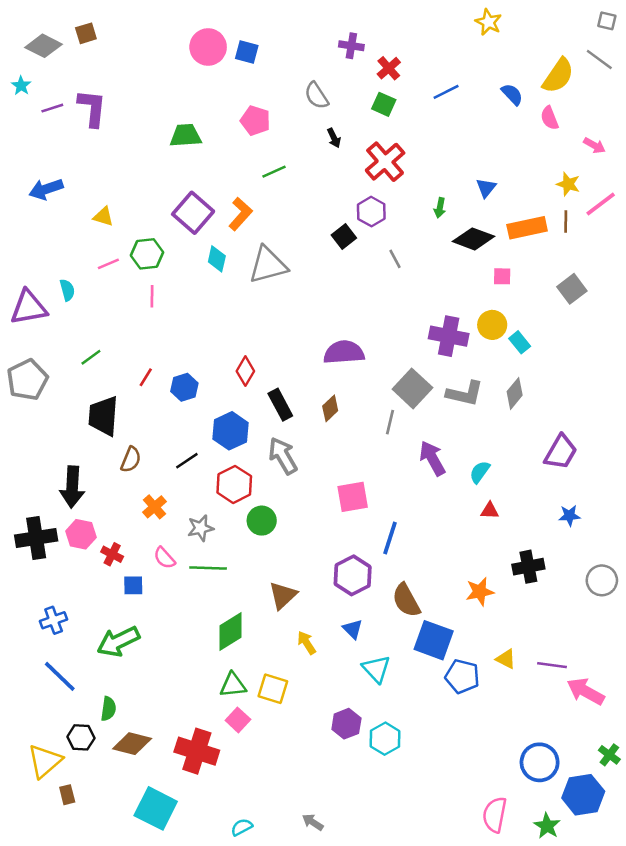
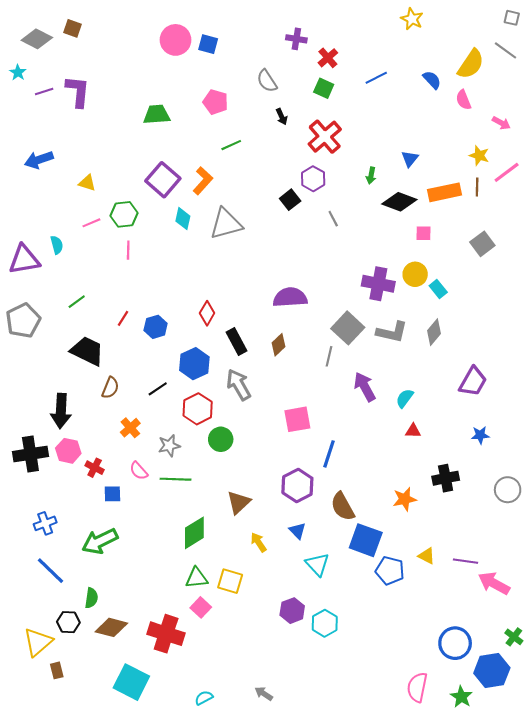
brown square: (86, 33) -> (73, 28), turned 36
black trapezoid: (103, 416) -> (87, 351), turned 112

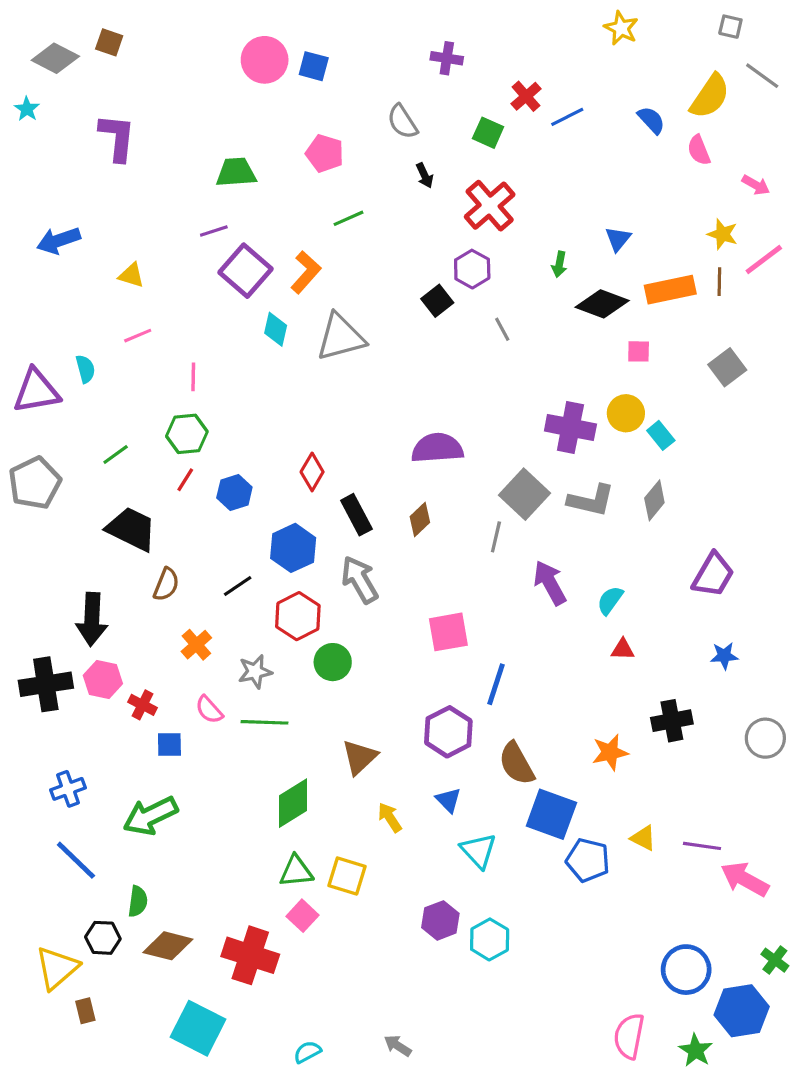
gray square: (512, 18) -> (730, 27), moved
red cross: (328, 58) -> (526, 96), moved
purple line: (44, 91) -> (214, 231), moved
green hexagon: (124, 214) -> (187, 434), moved

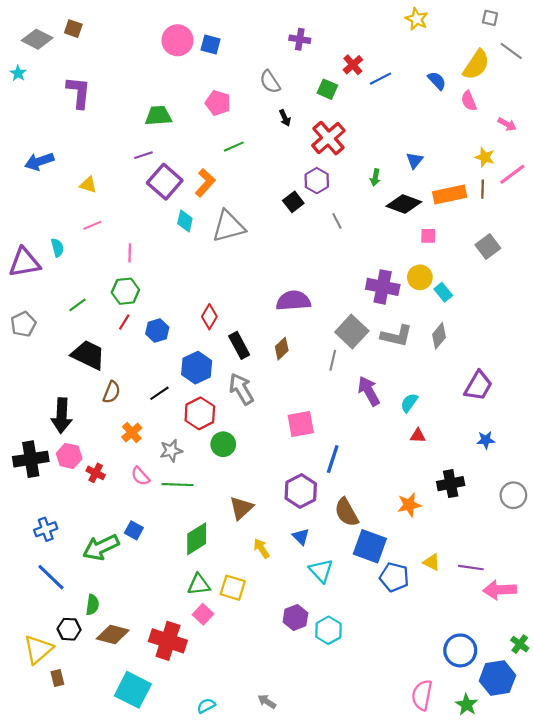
gray pentagon: (35, 483) -> (23, 324), size x0.7
blue square: (169, 744) -> (134, 530), moved, turned 30
pink arrow: (745, 879) -> (500, 590), turned -32

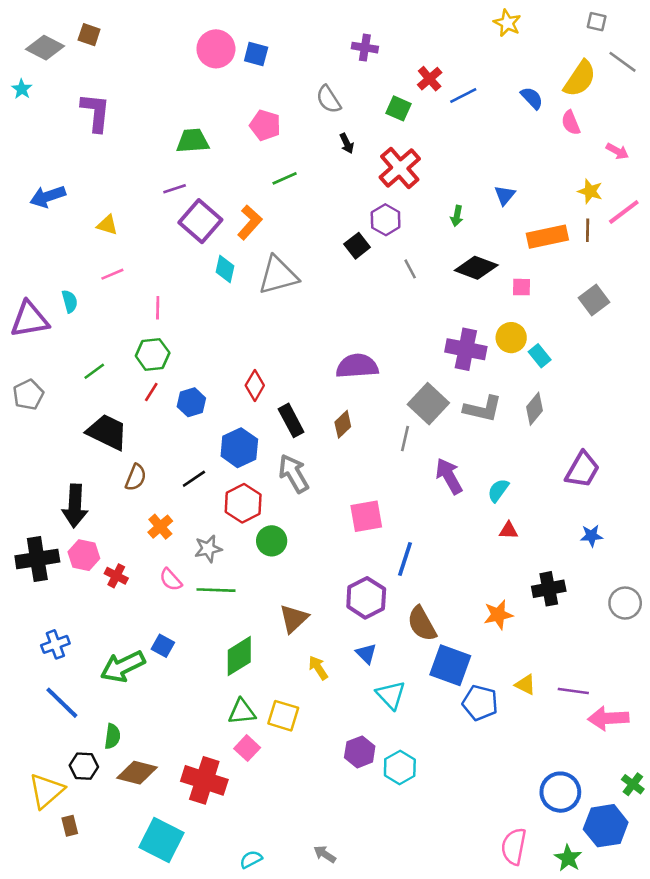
black diamond: (404, 204) -> (476, 268), moved

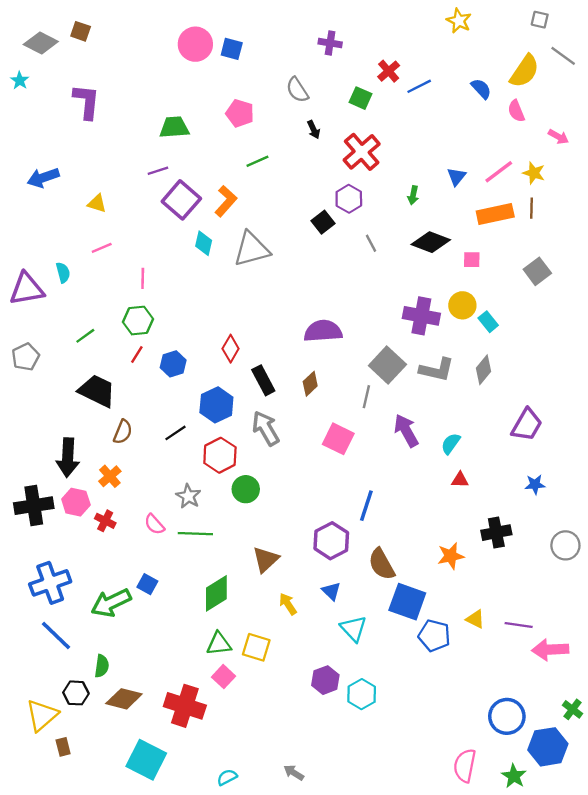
pink line: (624, 212) -> (499, 172), moved
pink square: (366, 516) -> (338, 439), moved, turned 36
orange cross: (160, 527) -> (110, 476), moved
gray star: (208, 549) -> (188, 496), turned -30
blue cross: (55, 644) -> (50, 583), size x1.6

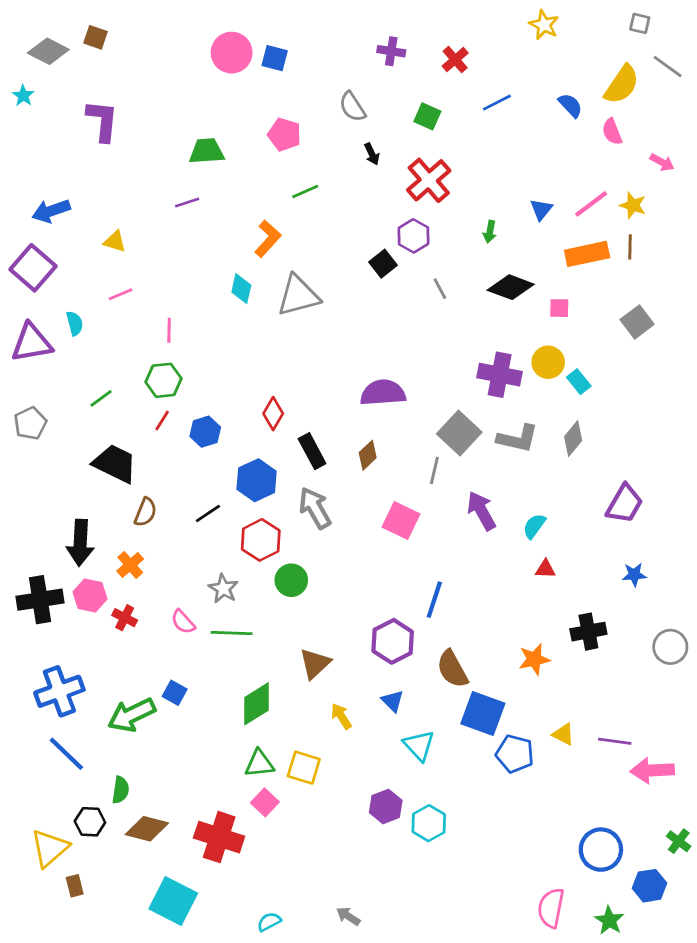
red cross: (389, 71) -> (455, 60), moved
purple square: (181, 200) -> (33, 268), moved
blue hexagon: (548, 747) -> (650, 886), size x0.7

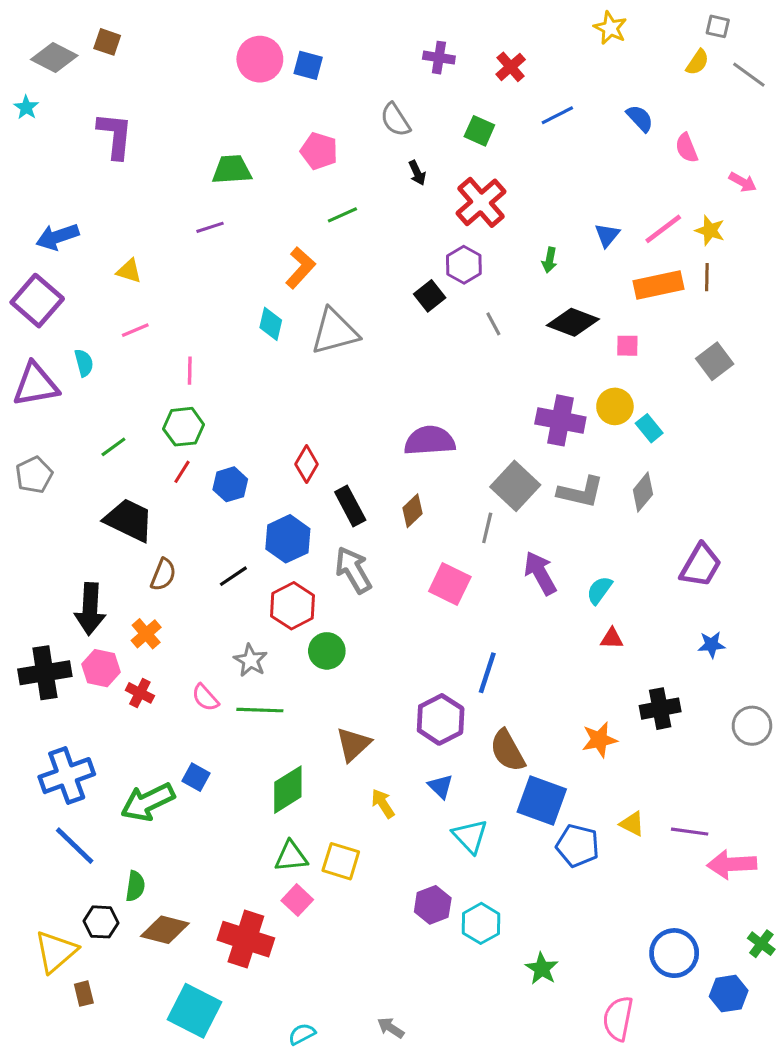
yellow semicircle: (622, 85) -> (697, 62), moved, size x0.6
green star: (609, 920) -> (542, 969), moved

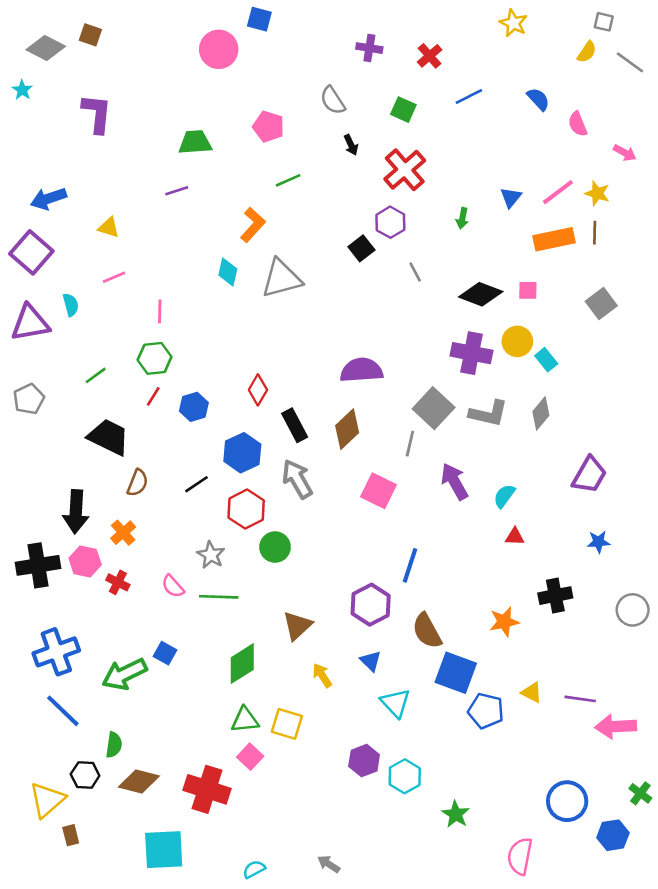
blue square: (308, 65) -> (259, 19), moved
black diamond: (573, 322) -> (481, 294), moved
brown diamond: (412, 511) -> (347, 429), size x1.4
cyan square: (194, 1011) -> (164, 850), turned -30

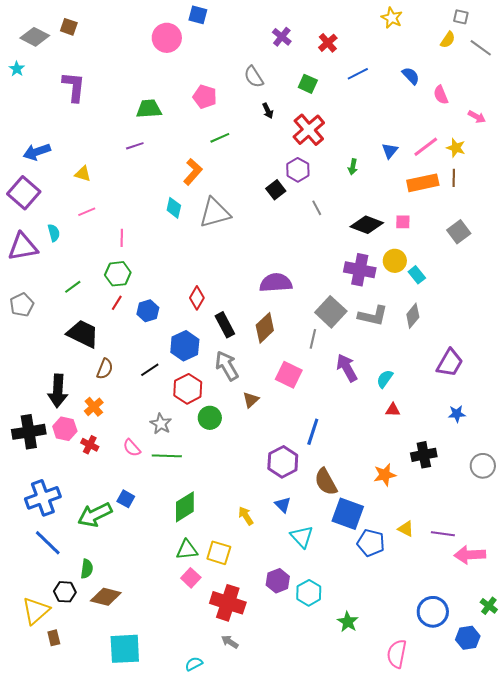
purple cross: (369, 48) -> (282, 37), turned 30
brown triangle: (297, 626) -> (251, 400), moved, size x0.7
red cross: (207, 789) -> (228, 603), moved
gray arrow: (329, 864) -> (230, 642), moved

